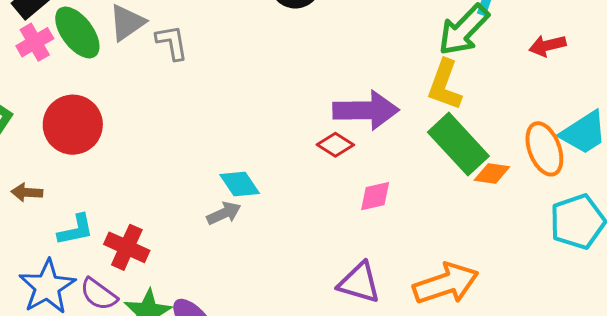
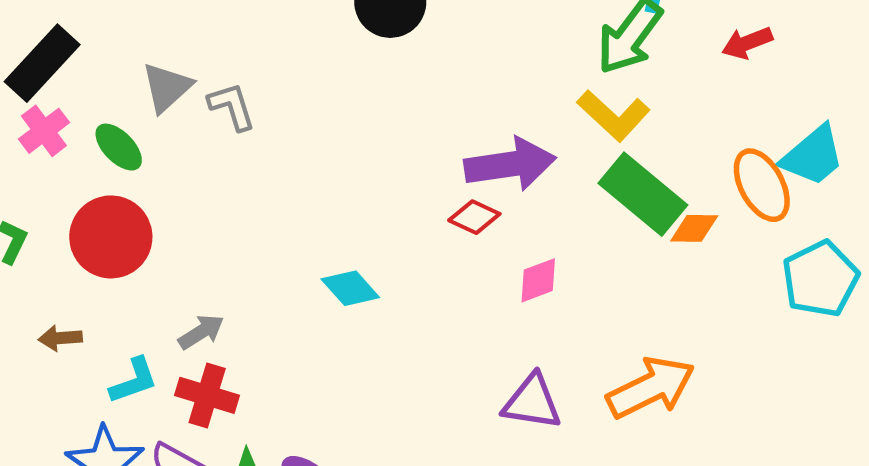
green ellipse: (77, 32) -> (119, 147), moved, size x0.7
yellow L-shape: (445, 85) -> (613, 115), turned -60
gray arrow: (224, 213) -> (201, 332), moved

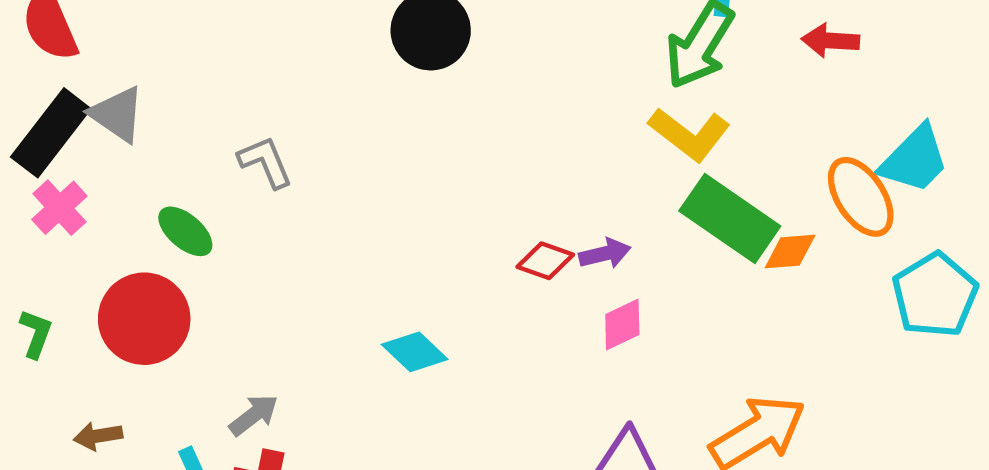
red arrow: (747, 43) -> (830, 41), turned 30
gray triangle: (167, 87) -> (117, 114), moved, turned -38
green ellipse: (119, 147) -> (185, 231), moved
purple arrow: (510, 164) -> (605, 254), moved, size x0.5

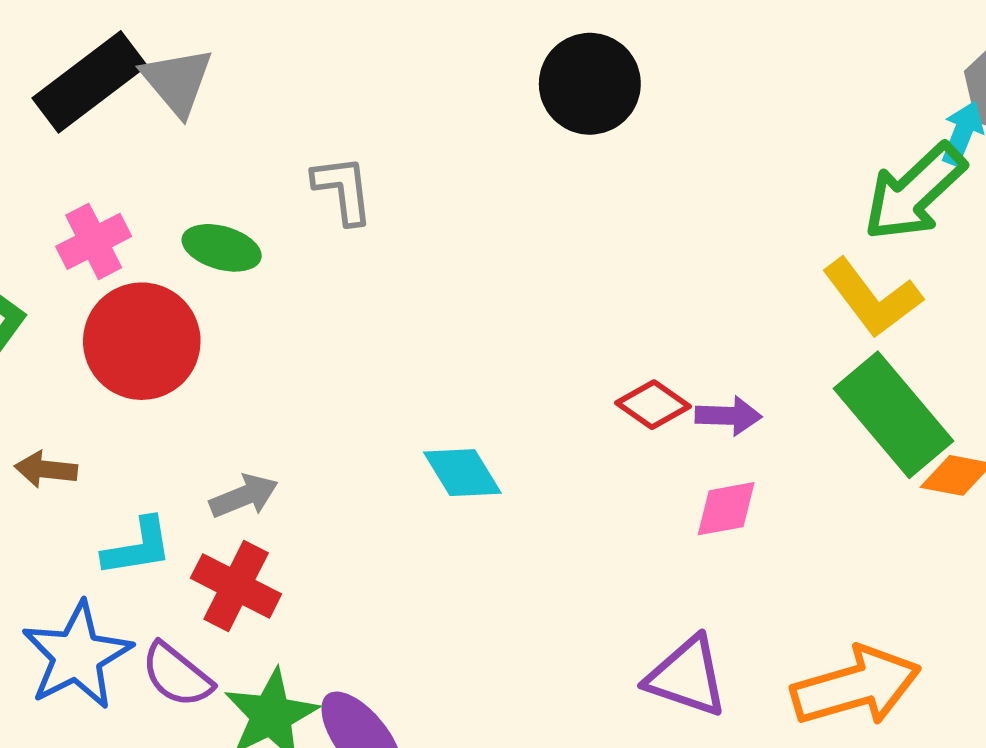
pink cross: (59, 208) -> (94, 241), moved
green ellipse: (185, 231) -> (222, 248), turned -40

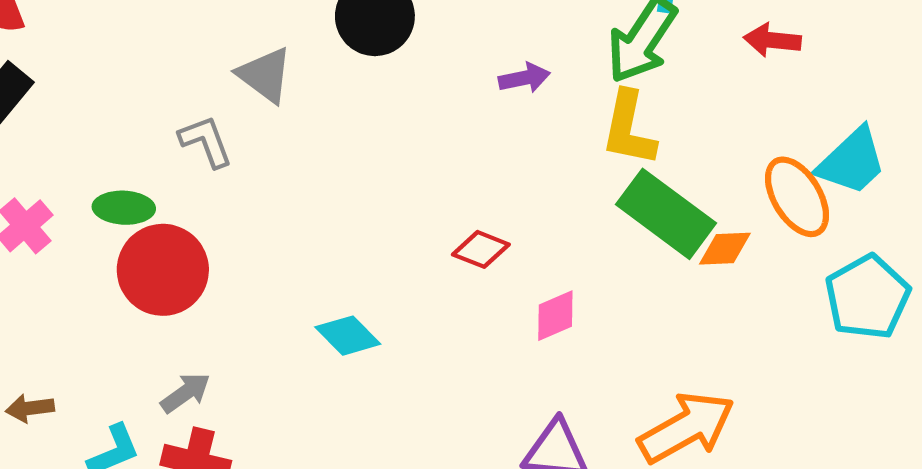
gray triangle: (177, 81) -> (265, 75), moved
yellow L-shape: (872, 298) -> (629, 129), turned 62
red circle: (142, 341) -> (163, 270), moved
purple arrow: (728, 416) -> (524, 78), moved

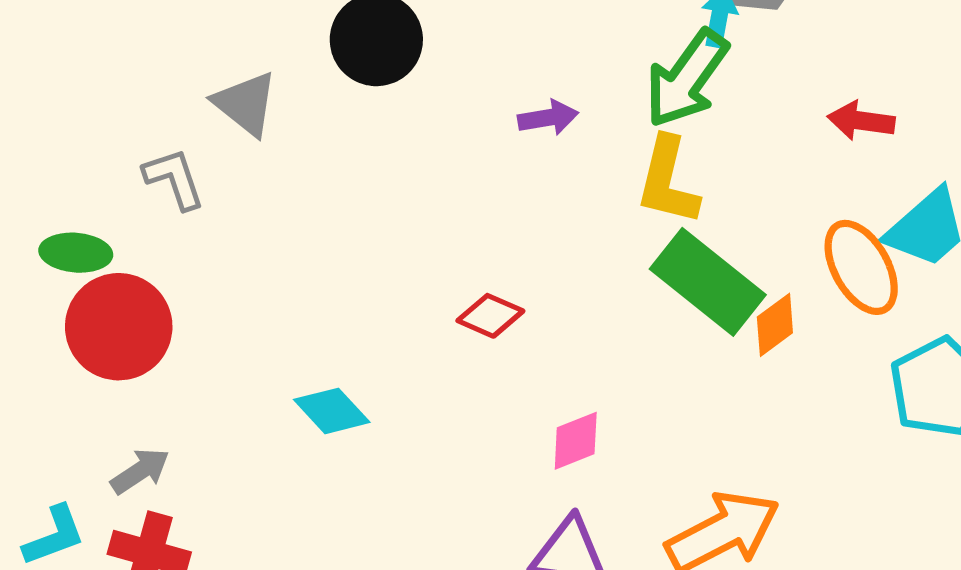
red arrow: (772, 40) -> (861, 121), moved
orange diamond: (725, 249) -> (775, 325), turned -36
pink diamond: (555, 316) -> (576, 441), moved

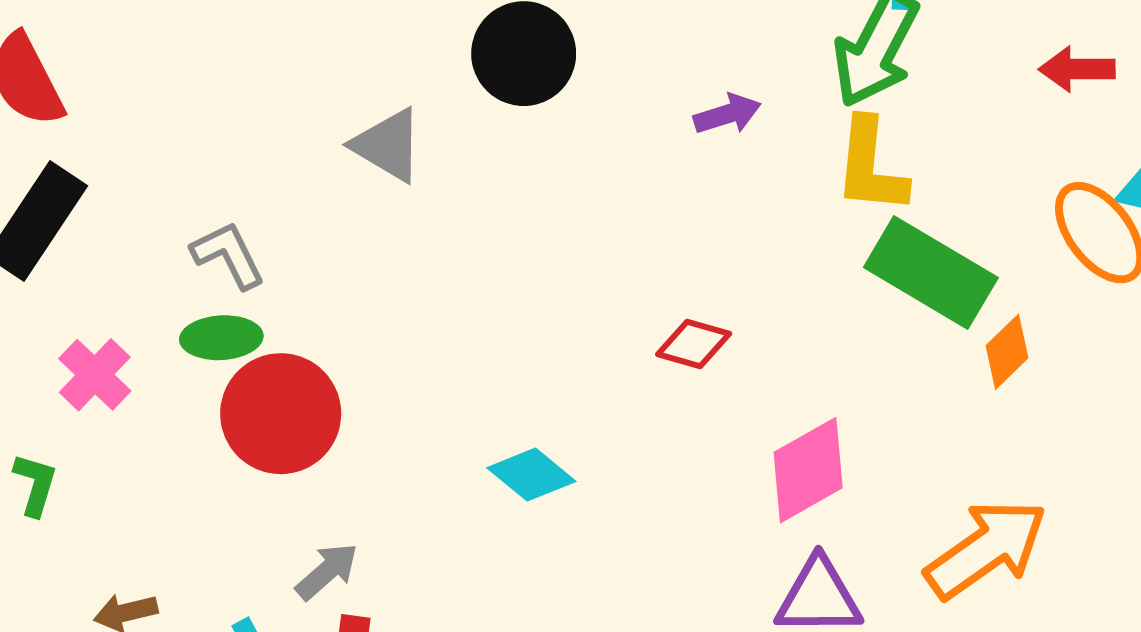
gray L-shape: (174, 179) -> (228, 255), moved
orange diamond: (775, 325) -> (1007, 352), moved
pink diamond: (576, 441) -> (808, 470), size x1.5

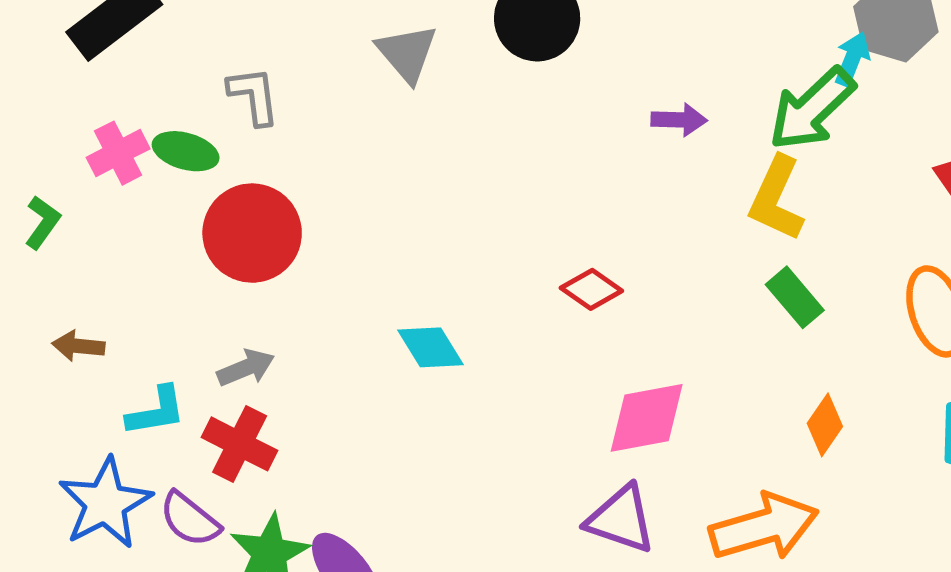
green rectangle: (931, 273) -> (795, 297), size x0.6
green ellipse: (221, 338) -> (186, 151), moved
orange diamond: (1007, 352) -> (825, 425), moved, turned -30

